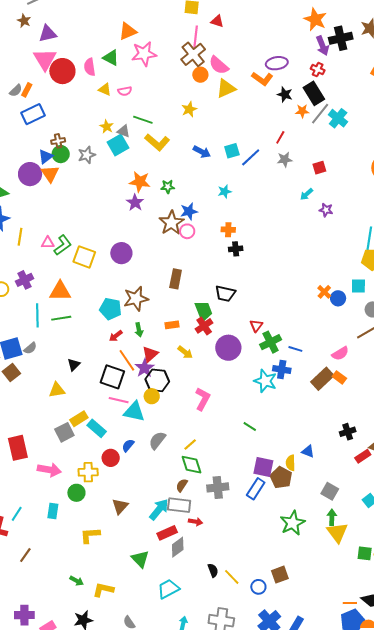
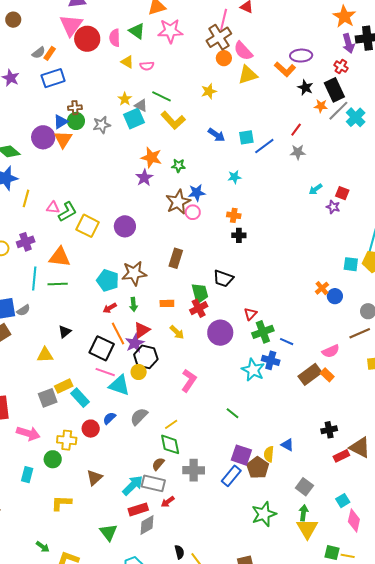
red square: (319, 168) -> (342, 193), moved, turned 32
cyan square: (358, 286) -> (351, 264), moved
red arrow: (196, 522) -> (168, 502), turned 128

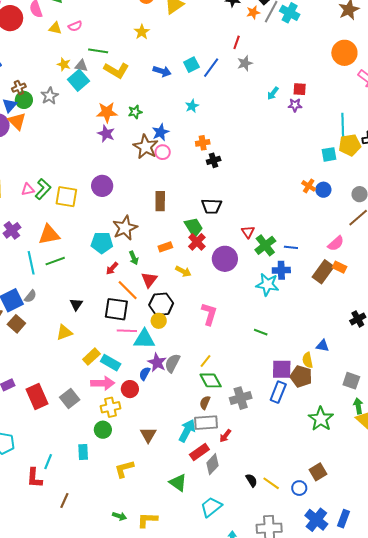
purple star: (135, 343) -> (157, 363), moved
gray square: (48, 398) -> (70, 398), moved
pink arrow: (28, 433) -> (103, 383), moved

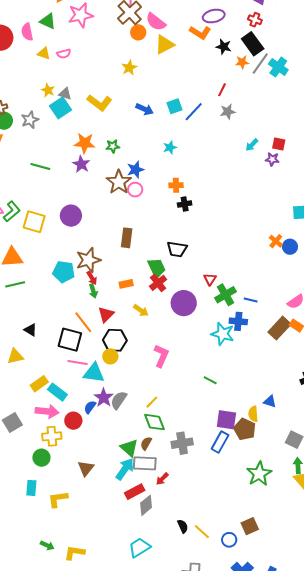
green line: (98, 51) -> (40, 167), moved
red arrow: (112, 268) -> (92, 278), moved, turned -80
black triangle: (76, 304) -> (30, 330), turned -40
cyan rectangle: (83, 452) -> (31, 488), moved
green triangle: (178, 483) -> (129, 448), moved

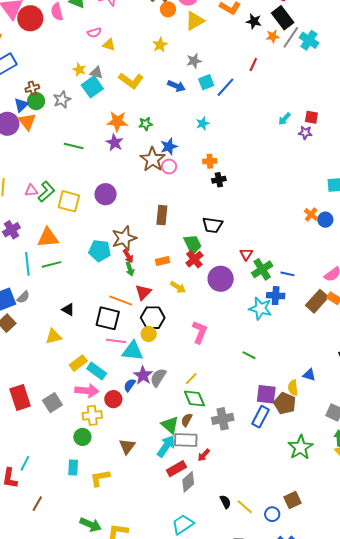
yellow triangle: (44, 53) -> (109, 45), moved
gray star: (228, 112) -> (194, 61), moved
orange line: (83, 322) -> (121, 301), turned -30
green arrow: (47, 545) -> (91, 525), size x1.5

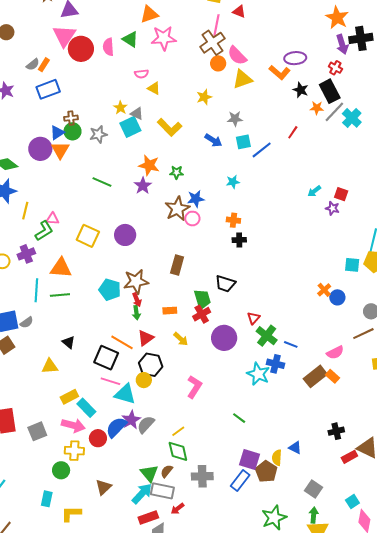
green L-shape: (46, 192) -> (44, 231), moved
green cross: (262, 269) -> (267, 336), turned -30
blue semicircle: (130, 385) -> (116, 427), size x1.6

